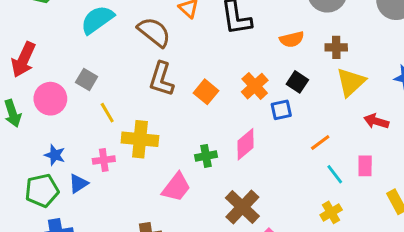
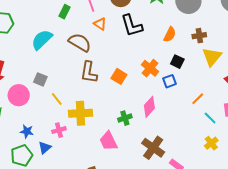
orange semicircle: (292, 39) -> (170, 34), turned -42
pink trapezoid: (176, 187) -> (108, 141), turned 125

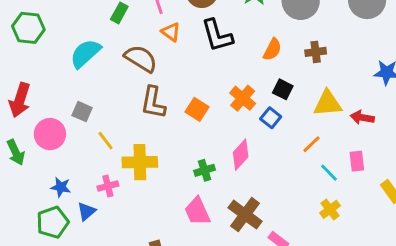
yellow triangle: (212, 57) -> (328, 103), moved, turned 45
blue square: (169, 81) -> (271, 118), turned -32
pink trapezoid: (108, 141) -> (197, 211), moved

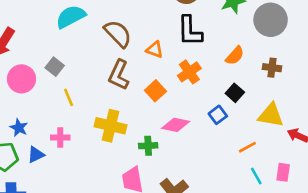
orange triangle: (171, 32) -> (155, 50), moved, turned -30
orange cross: (243, 98) -> (189, 72), moved
pink diamond: (241, 155) -> (176, 125), moved, turned 44
yellow cross: (140, 162) -> (111, 126), moved

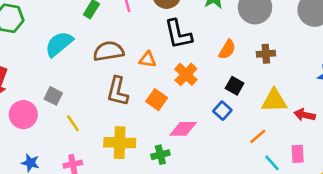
brown semicircle: (118, 34) -> (109, 51), turned -44

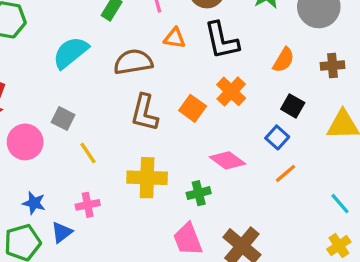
orange triangle: (148, 59) -> (175, 38), moved
orange square: (157, 100) -> (193, 108), moved
pink diamond: (183, 129) -> (227, 160), turned 36
orange line: (258, 136) -> (285, 173), moved

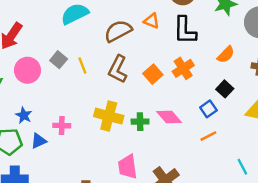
brown semicircle: (133, 62) -> (118, 31), turned -32
yellow line: (88, 153) -> (82, 66), moved
green cross: (199, 193) -> (140, 122), moved

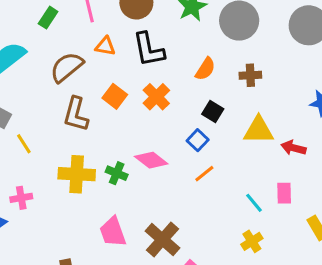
yellow line: (82, 66) -> (24, 144), moved
orange square: (153, 74) -> (115, 96), moved
green cross: (140, 122) -> (117, 173), turned 35

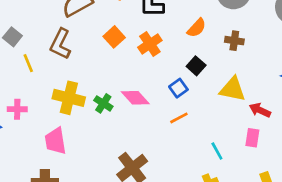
brown L-shape: (76, 114) -> (60, 44), moved
pink rectangle: (284, 193) -> (252, 138), moved
pink trapezoid: (113, 232) -> (55, 141), moved

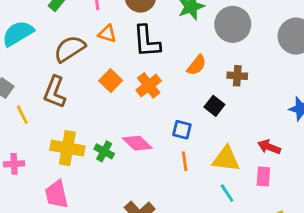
black square: (196, 66) -> (214, 106), moved
blue square: (178, 88) -> (182, 130), turned -36
yellow triangle: (233, 89) -> (226, 159), moved
orange line: (179, 118) -> (185, 161), turned -66

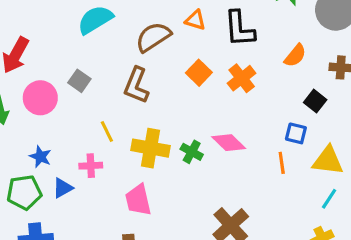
yellow line: (22, 115) -> (107, 132), moved
blue square: (182, 130) -> (296, 133), moved
cyan line: (227, 193) -> (329, 199), turned 66

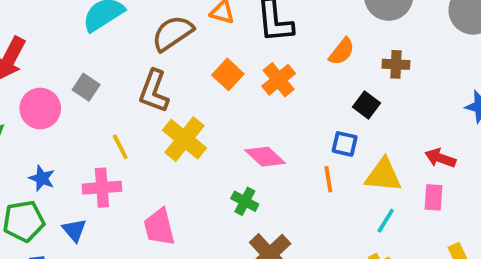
yellow cross: (151, 148) -> (184, 139), moved, turned 30
green cross: (192, 152) -> (245, 201), moved
pink cross: (91, 166) -> (102, 188), size x1.4
blue triangle: (63, 188) -> (74, 230), moved, turned -40

